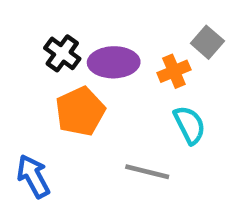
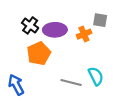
gray square: (207, 42) -> (100, 20), turned -32
cyan semicircle: (190, 125) -> (96, 76), moved

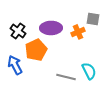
black cross: (30, 25) -> (18, 31), moved
blue arrow: (16, 85) -> (15, 65), moved

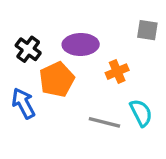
orange cross: (78, 32) -> (117, 72), moved

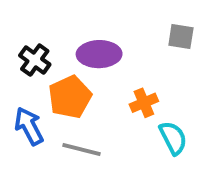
orange cross: (117, 72) -> (144, 103), moved
gray line: (104, 122) -> (82, 150), moved

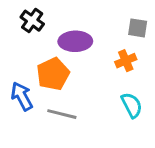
black cross: (35, 60) -> (32, 21), moved
orange cross: (144, 103) -> (126, 61), moved

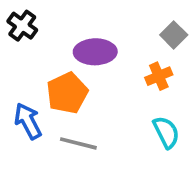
black cross: (32, 21) -> (22, 26), moved
gray square: (138, 28) -> (174, 35), turned 36

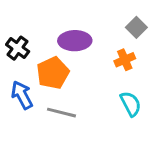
black cross: (22, 26) -> (18, 48), moved

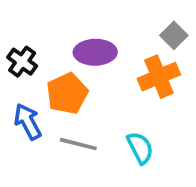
orange cross: (125, 60) -> (159, 77), size x1.5
cyan semicircle: (131, 104) -> (140, 148), moved

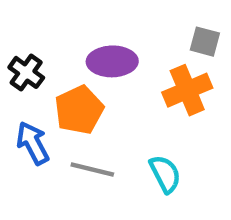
gray square: (174, 35) -> (205, 42), turned -30

